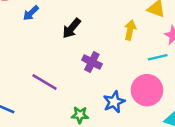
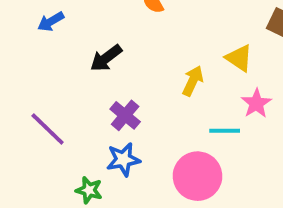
blue star: (114, 102) -> (123, 159), moved

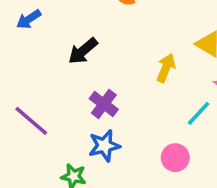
cyan line: (225, 131) -> (199, 113), turned -44
pink circle: (198, 176) -> (175, 158), size x0.6

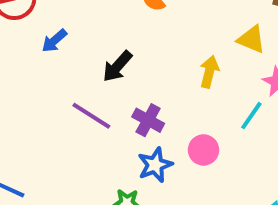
purple line: (31, 121) -> (91, 116), moved
pink circle: (175, 158) -> (203, 150), moved

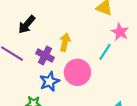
yellow arrow: (209, 72) -> (65, 42), moved
pink circle: (203, 150) -> (77, 72), size x1.5

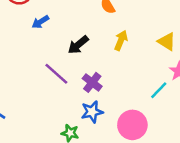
yellow arrow: (65, 42) -> (121, 40), moved
pink circle: (77, 72) -> (132, 125), moved

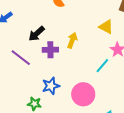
yellow arrow: (121, 40) -> (72, 40), moved
purple cross: (92, 82) -> (50, 50), moved, turned -35

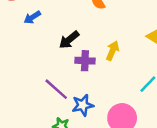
purple line: (21, 58) -> (56, 89), moved

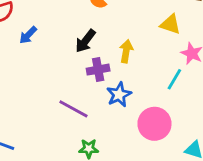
black arrow: (69, 40) -> (85, 41), moved
blue star: (83, 105) -> (119, 95), moved

